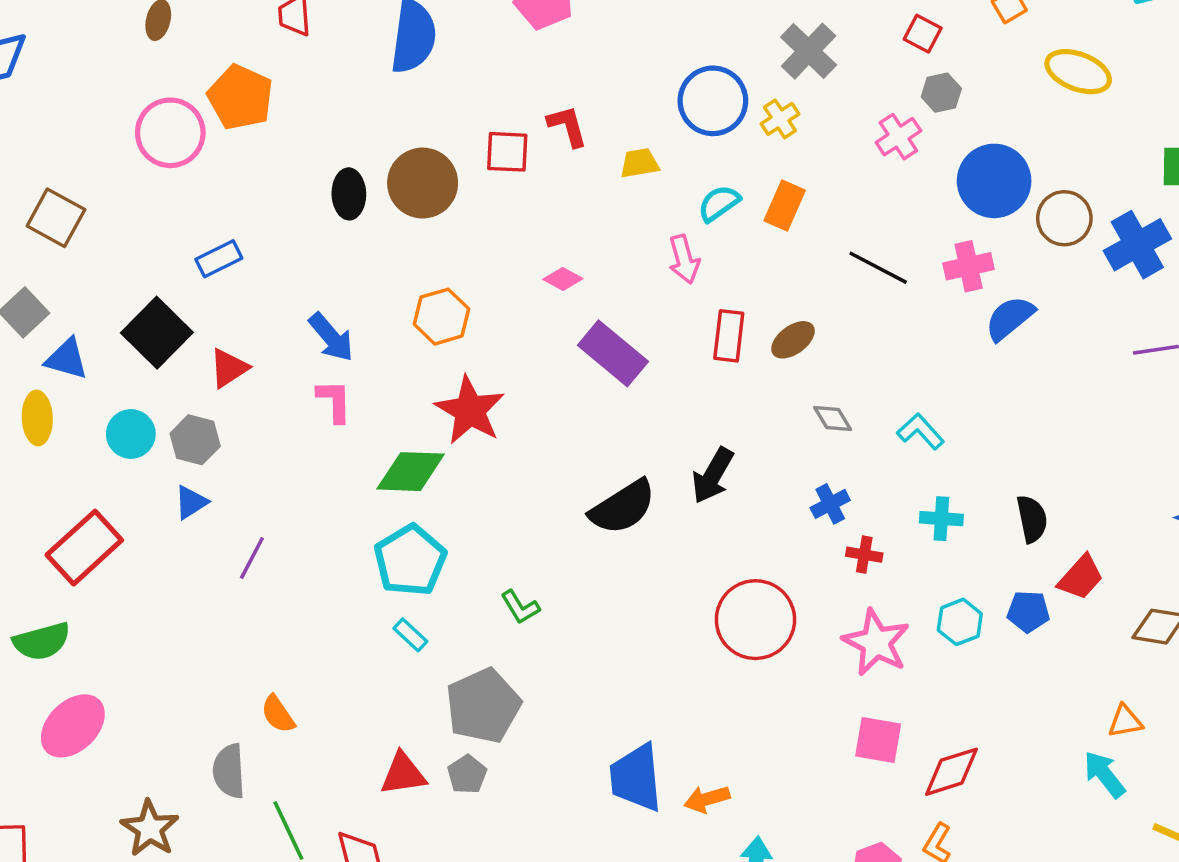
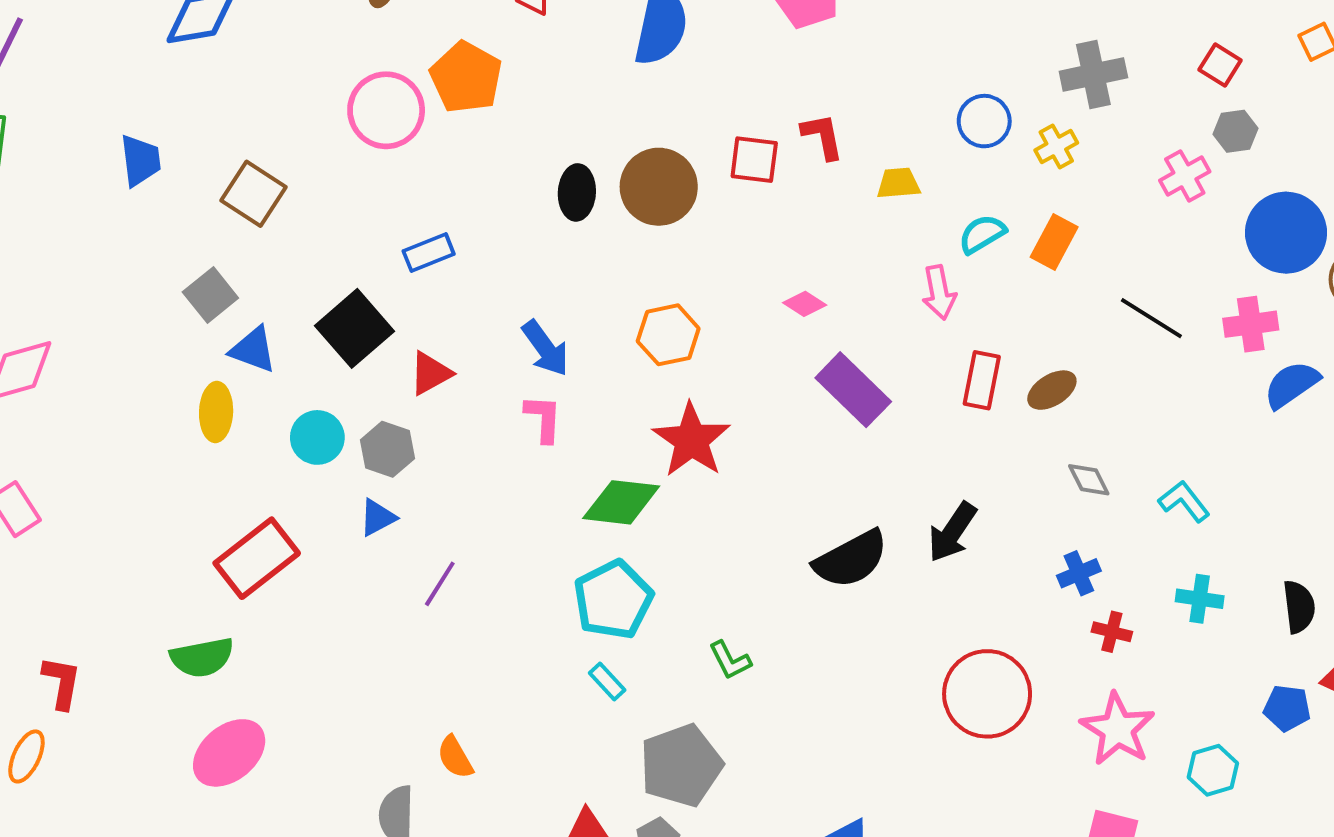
gray cross: (809, 51) -> (1093, 74), turned 30
blue circle: (713, 101) -> (984, 121), size x0.7
cyan hexagon: (960, 622) -> (1213, 770), moved

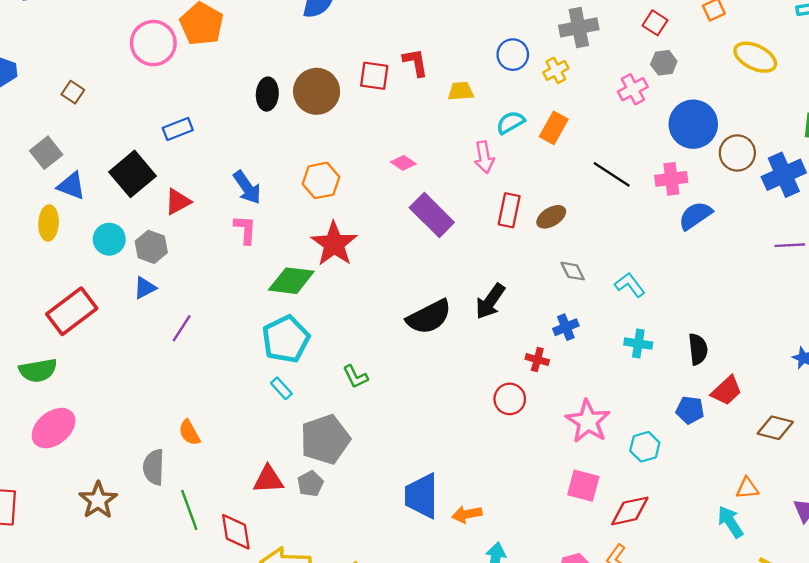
brown square: (253, 194) -> (73, 92), size x0.6
red cross: (1112, 632) -> (537, 360), moved
red circle: (987, 694) -> (510, 399), size x0.6

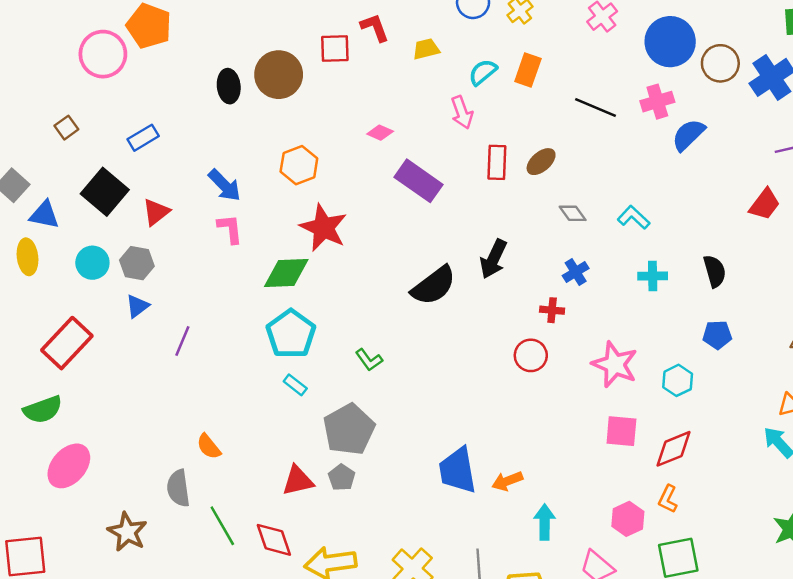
brown square: (73, 92) -> (66, 128), moved, turned 30
red trapezoid: (727, 391) -> (765, 204), moved

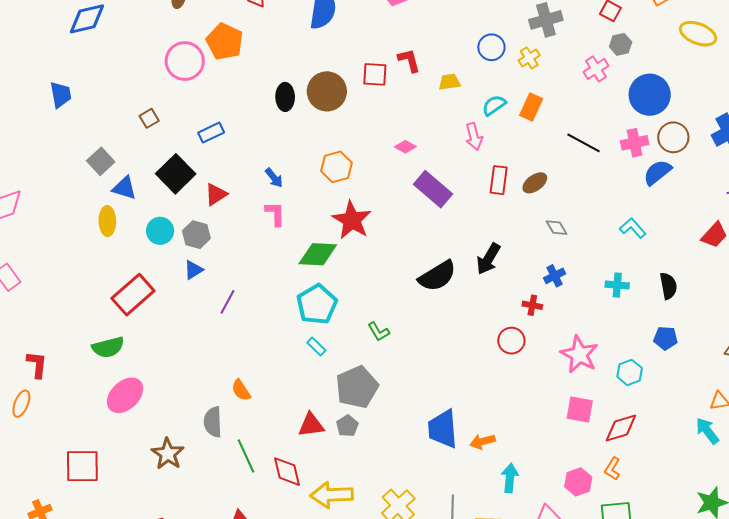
brown circle: (720, 63) -> (673, 137), moved
blue arrow: (224, 185) -> (274, 178), size x0.7
cyan L-shape: (634, 217) -> (633, 228), moved

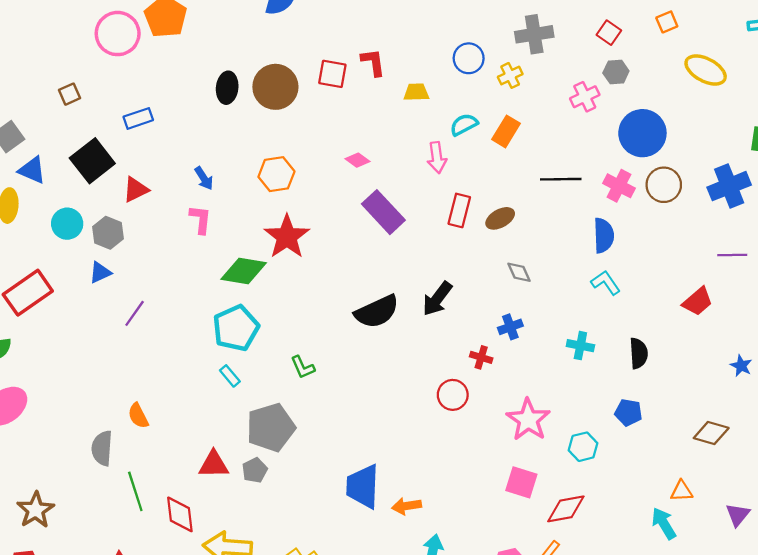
black line: (583, 143) -> (561, 179), turned -36
pink cross: (635, 143) -> (619, 186), turned 32
blue semicircle: (657, 172) -> (604, 235), moved, turned 120
brown star: (168, 454) -> (36, 510), moved

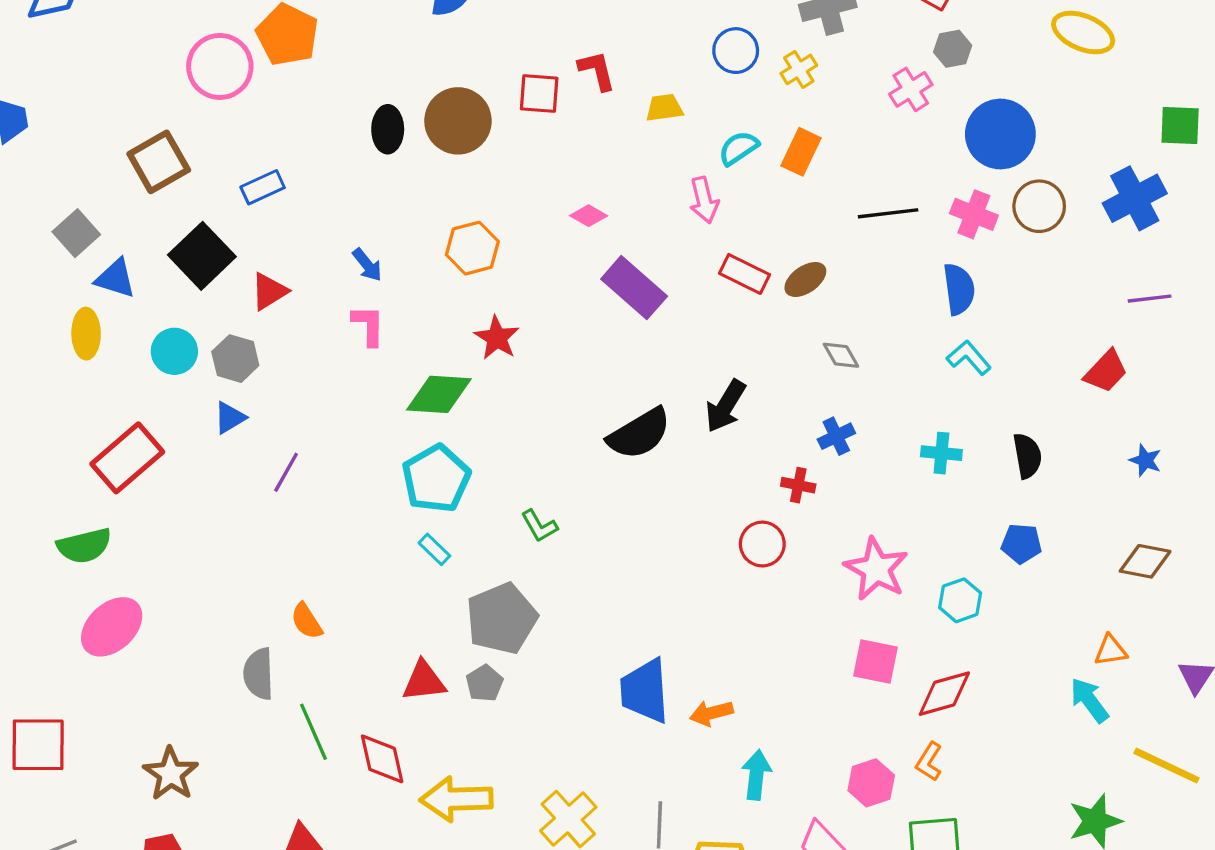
brown square: (70, 94) -> (159, 162), size x1.8
red rectangle: (459, 210) -> (745, 274), turned -72
red star: (287, 237) -> (497, 338), size x0.7
blue star: (741, 366) -> (1145, 460), moved

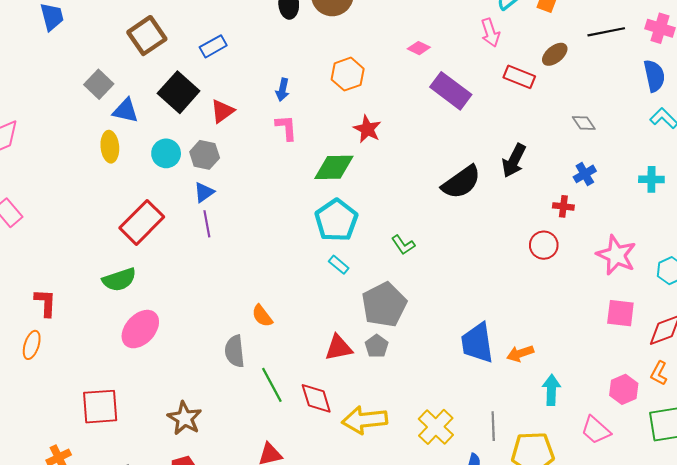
blue arrow: (367, 265) -> (283, 90), turned 55
brown ellipse: (805, 279) -> (555, 54), moved
purple line: (286, 472) -> (207, 224), moved, turned -35

